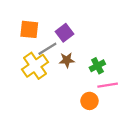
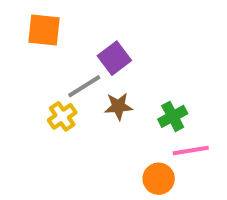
orange square: (29, 29) -> (44, 30), moved
yellow cross: (35, 66) -> (62, 116), size x0.6

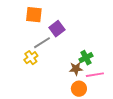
orange square: (44, 30) -> (34, 15), moved
brown star: (118, 106) -> (76, 69), moved

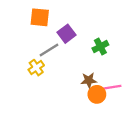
green cross: (86, 58) -> (100, 47), moved
orange circle: (79, 89) -> (97, 94), moved

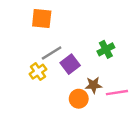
purple square: (67, 34) -> (70, 64), moved
orange circle: (97, 94) -> (79, 99), moved

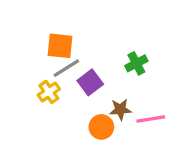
orange square: (42, 19) -> (60, 46), moved

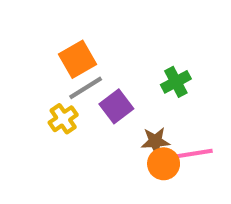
orange square: (60, 46) -> (77, 59), turned -36
orange circle: (101, 127) -> (164, 164), moved

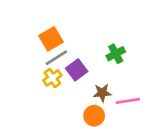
yellow cross: (63, 119) -> (52, 78), moved
orange circle: (164, 164) -> (94, 116), moved

